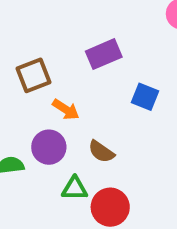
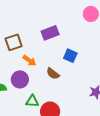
brown semicircle: (101, 152) -> (53, 74), moved

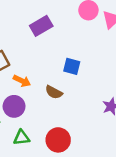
purple rectangle: (50, 33) -> (41, 26), moved
green triangle: (32, 101) -> (22, 138), moved

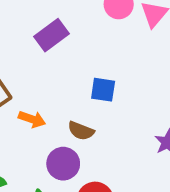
purple circle: (14, 106) -> (63, 164), moved

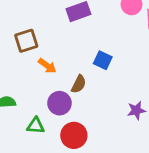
brown semicircle: (81, 131) -> (79, 84), turned -102

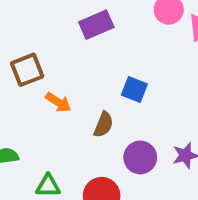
purple circle: (59, 103) -> (140, 157), moved

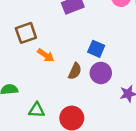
purple circle: (140, 157) -> (101, 73), moved

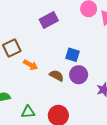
brown semicircle: (75, 71) -> (57, 76), turned -80

